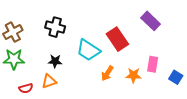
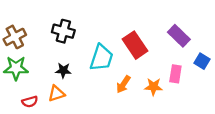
purple rectangle: (151, 21) -> (179, 36), moved
cyan trapezoid: (88, 50) -> (101, 58), turned -105
blue square: (176, 77) -> (202, 61), moved

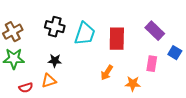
red rectangle: (135, 45) -> (117, 39), turned 35
cyan trapezoid: (101, 58) -> (85, 34), moved
orange star: (153, 87) -> (133, 84), moved

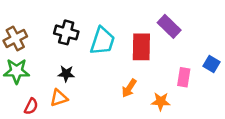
purple rectangle: (155, 31) -> (169, 26), moved
red semicircle: (26, 88) -> (31, 106), turned -48

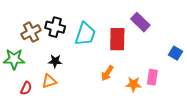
brown cross: (15, 38) -> (31, 32), moved
pink rectangle: (184, 77) -> (152, 77), moved

